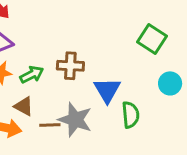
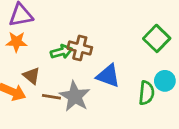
green arrow: (32, 75) -> (61, 52), moved
blue triangle: (107, 90) -> (108, 76), turned -50
green semicircle: (131, 115) -> (146, 93), moved

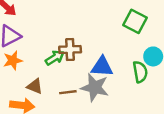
gray star: (75, 96) -> (95, 88), moved
brown line: (51, 97) -> (68, 92), moved

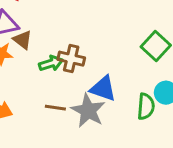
brown triangle: (35, 86) -> (22, 40), moved

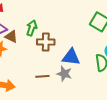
green arrow: (51, 63) -> (32, 28), moved, turned -42
gray star: (88, 111) -> (64, 74), size x0.7

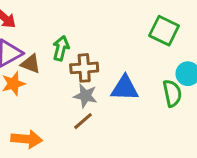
gray star: (64, 74) -> (85, 96), moved
brown line: (42, 76) -> (83, 121), turned -32

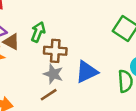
blue triangle: (125, 88) -> (87, 72), turned -35

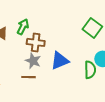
brown line: (49, 95) -> (28, 77), turned 32

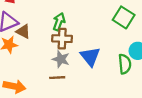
green arrow: (23, 27) -> (59, 22), moved
blue triangle: (60, 61) -> (90, 57), turned -42

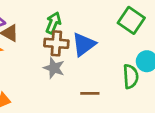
blue triangle: (90, 57) -> (84, 44), moved, turned 30
brown line: (57, 78) -> (90, 93), moved

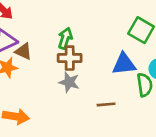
blue triangle: (84, 44) -> (124, 64), moved, turned 35

